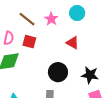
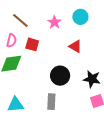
brown line: (27, 19) -> (20, 21), moved

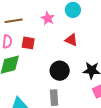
brown line: (20, 21) -> (14, 21), turned -42

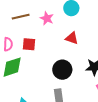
brown line: (14, 21) -> (21, 17), moved

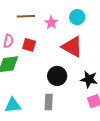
red triangle: (72, 38) -> (72, 47), size x1.6

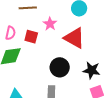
pink star: (51, 23) -> (50, 24), moved

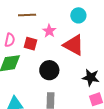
black circle: (60, 67) -> (49, 70), moved

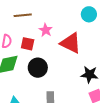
cyan circle: (78, 15) -> (89, 14), moved
black circle: (49, 70) -> (38, 68), moved

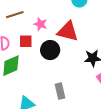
black circle: (38, 68) -> (50, 50), moved

